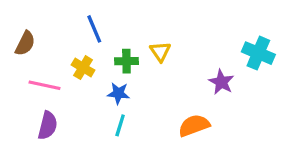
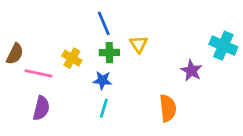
blue line: (94, 29) -> (104, 23), moved
brown semicircle: (25, 43) -> (15, 54), moved
orange semicircle: (194, 125) -> (168, 108), turned 104

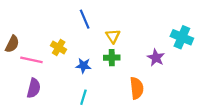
green cross: (109, 53) -> (112, 58), moved
cyan line: (104, 108) -> (83, 97), moved

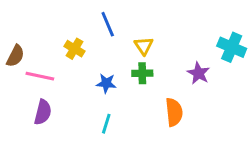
yellow cross: (59, 47) -> (74, 49), moved

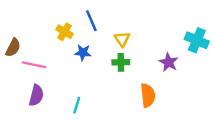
yellow cross: (74, 49) -> (64, 32), moved
blue star: (106, 83) -> (83, 53), moved
cyan line: (106, 124) -> (77, 105), moved

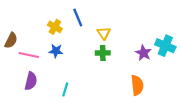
cyan cross: (197, 40) -> (165, 46), moved
blue star: (83, 53) -> (56, 51), moved
orange semicircle: (148, 95) -> (137, 85), moved

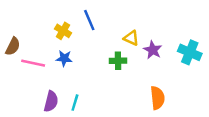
yellow triangle: (104, 33) -> (131, 38), moved, turned -32
purple star: (143, 53) -> (153, 50), moved
purple semicircle: (31, 81) -> (51, 101), moved

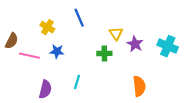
yellow cross: (63, 31) -> (47, 27), moved
yellow triangle: (131, 38) -> (116, 33), turned 32
cyan line: (75, 103) -> (77, 82), moved

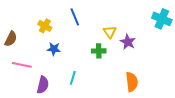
cyan cross: (168, 46) -> (162, 19), moved
pink line: (30, 56) -> (22, 65), moved

